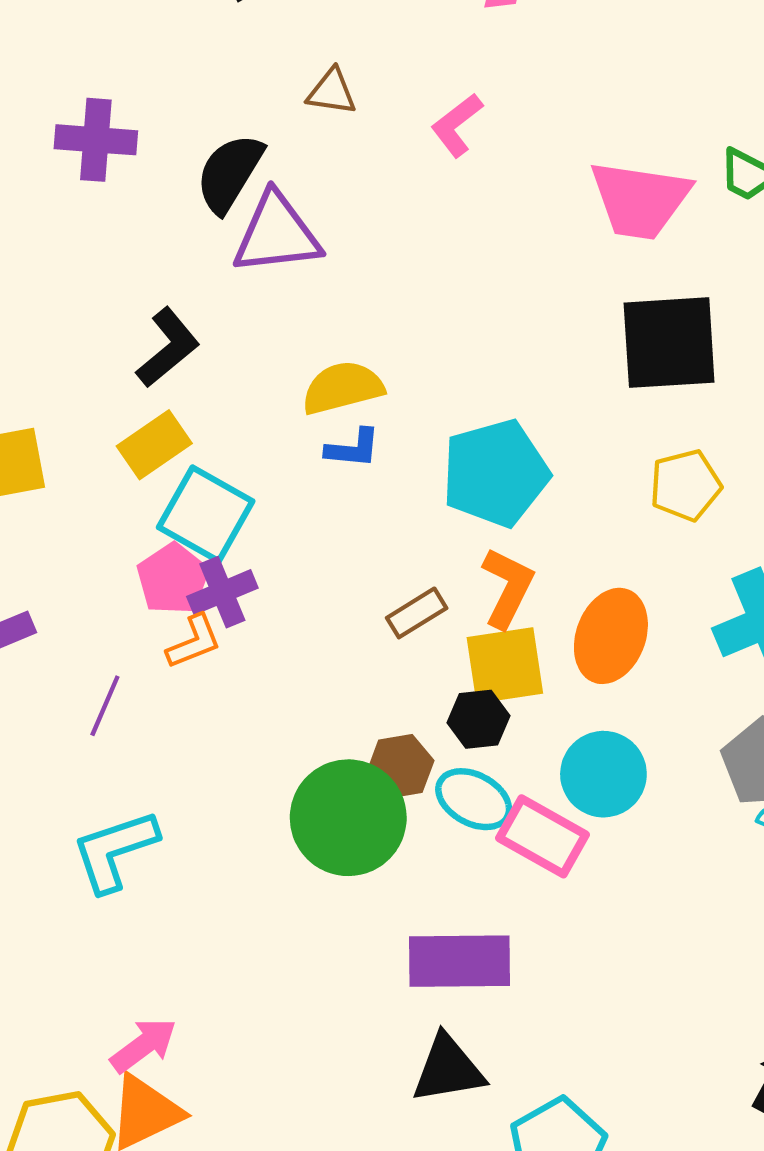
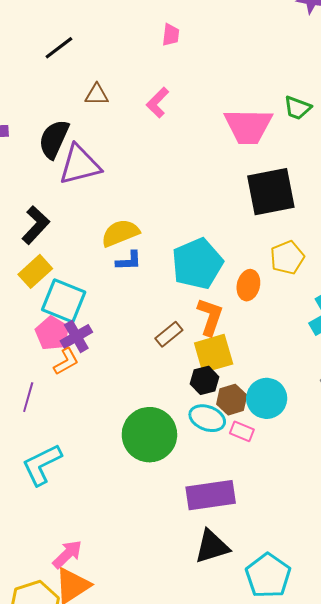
orange ellipse: (611, 636) -> (248, 285), moved, size x0.7
brown hexagon: (400, 766) -> (232, 400), moved
pink rectangle: (543, 836) -> (242, 431), size x0.6

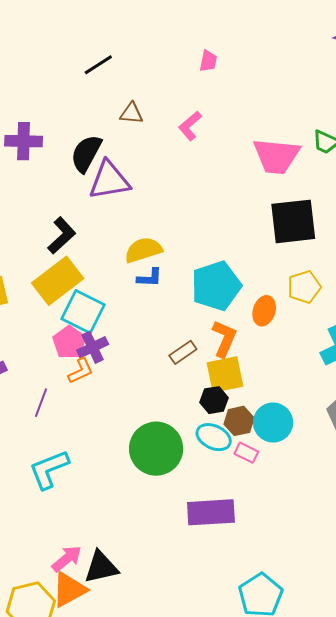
yellow rectangle: (35, 271) -> (58, 281), size x1.5
black triangle: (212, 547) -> (101, 567), moved

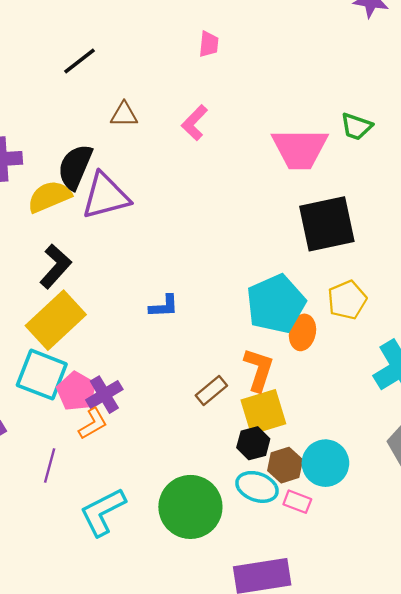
yellow semicircle: (143, 250) -> (49, 197), moved
cyan pentagon: (216, 286) -> (276, 304), moved
cyan square: (83, 312) -> (42, 375), moved
cyan L-shape: (49, 469) -> (103, 512), moved

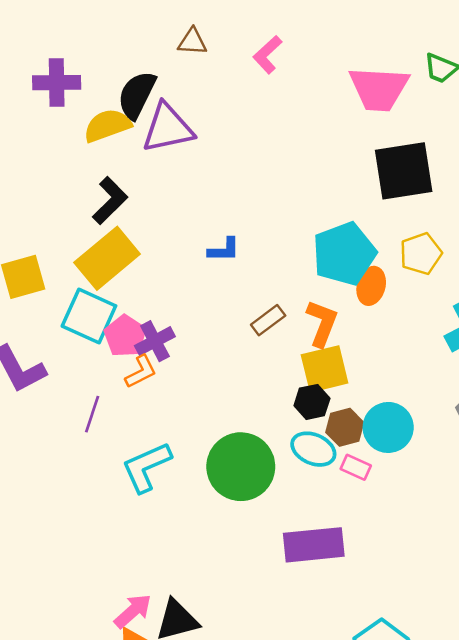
brown rectangle: (211, 390) -> (268, 320), moved

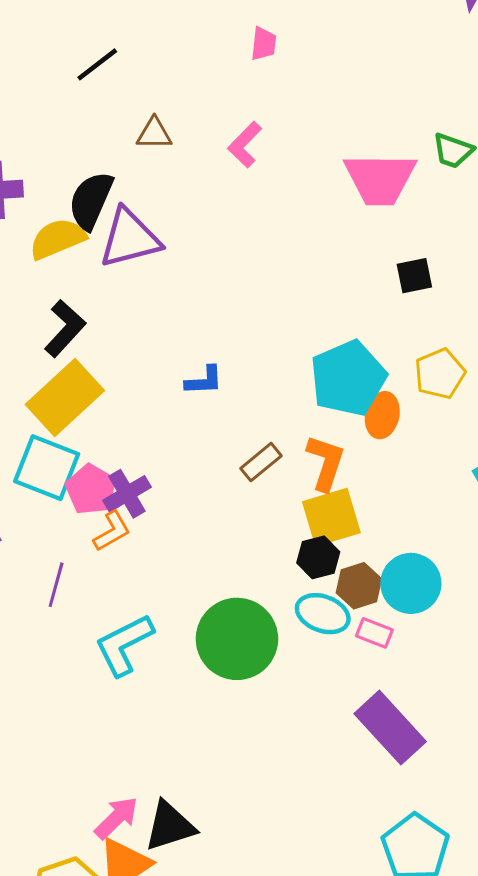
black square: (404, 171) -> (414, 276), size x0.5
purple rectangle: (314, 545) -> (390, 728), moved, turned 56

